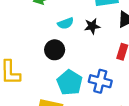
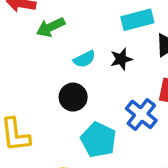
blue cross: (100, 81) -> (141, 114), moved, turned 30

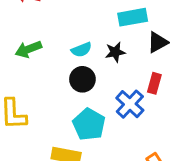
green arrow: (51, 27) -> (28, 49), moved
black circle: (73, 97) -> (82, 79), moved

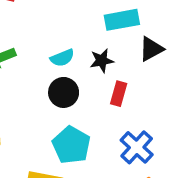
red rectangle: (154, 83) -> (119, 94), moved
blue cross: (130, 104) -> (137, 147), moved

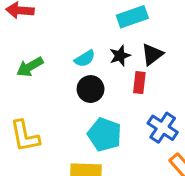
black triangle: (151, 49) -> (152, 54), moved

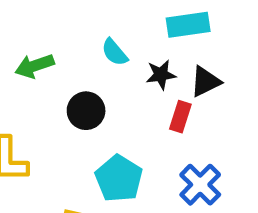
cyan semicircle: (85, 59) -> (115, 52), moved, turned 70
black circle: (91, 89) -> (86, 111), moved

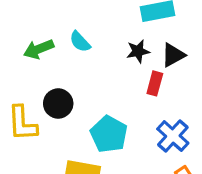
cyan semicircle: (115, 52) -> (80, 42), moved
black circle: (86, 111) -> (58, 103), moved

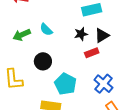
red rectangle: (155, 83) -> (92, 53), turned 56
black circle: (58, 103) -> (43, 61), moved

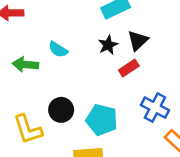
green arrow: (22, 35) -> (25, 64), turned 42
black circle: (43, 61) -> (61, 110), moved

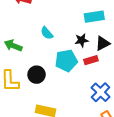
green arrow: (25, 64) -> (13, 46), moved
cyan pentagon: (102, 120) -> (66, 61), moved, turned 30

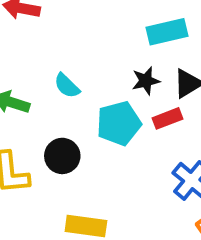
cyan semicircle: (47, 33) -> (67, 86), moved

